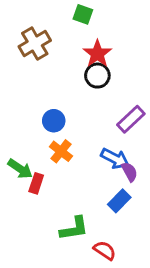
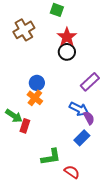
orange cross: (61, 151) -> (35, 98), moved

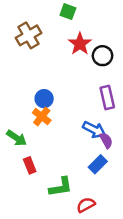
black circle: (67, 52) -> (103, 56), moved
purple rectangle: (90, 82) -> (107, 97), turned -60
red rectangle: (25, 126) -> (30, 165), moved, turned -40
red semicircle: (72, 172) -> (86, 205), turned -63

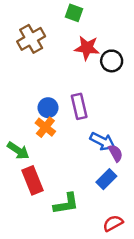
red star: (80, 44) -> (87, 48), turned -30
purple rectangle: (107, 97) -> (79, 106), moved
red rectangle: (30, 165) -> (32, 180), size x1.5
red semicircle: (86, 205) -> (113, 223), moved

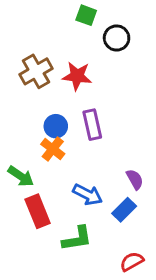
brown cross: (31, 39) -> (36, 71), moved
red star: (87, 48) -> (77, 76), moved
black circle: (112, 61) -> (117, 38), moved
blue arrow: (103, 141) -> (88, 195), moved

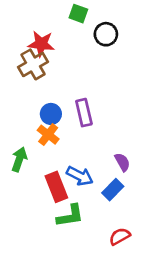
red star: (77, 76) -> (41, 44), moved
green arrow: (21, 176) -> (19, 159), turned -105
red rectangle: (38, 211) -> (56, 187), moved

